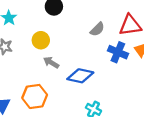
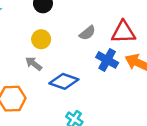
yellow circle: (41, 40) -> (41, 39), moved

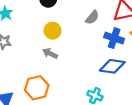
blue diamond: (64, 81) -> (112, 66), moved

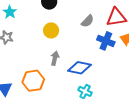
gray arrow: (50, 53) -> (55, 58), moved, turned 72
blue diamond: (112, 66) -> (79, 68), moved

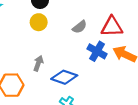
yellow circle: (51, 30) -> (39, 22), moved

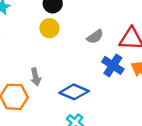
gray arrow: (38, 63) -> (36, 77), moved, turned 144

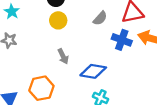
gray arrow: (36, 77) -> (63, 56), moved

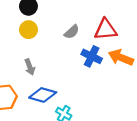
blue diamond: (93, 71) -> (43, 95), moved

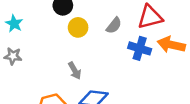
yellow circle: (29, 30) -> (78, 27), moved

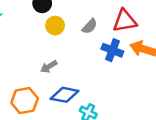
gray arrow: (75, 71) -> (49, 67), turned 84

